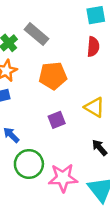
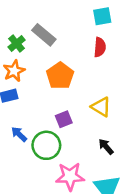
orange pentagon: (53, 76) -> (60, 76), turned -30
green circle: (29, 164) -> (46, 145), moved

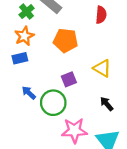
orange pentagon: (60, 76) -> (65, 40), turned -30

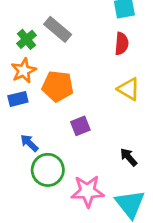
orange pentagon: (65, 40) -> (58, 86), moved
yellow triangle: (102, 68) -> (129, 89), moved
green circle: (53, 103) -> (48, 170), moved

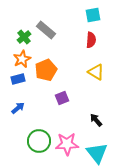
orange pentagon: (58, 86) -> (46, 70), turned -30
blue arrow: (29, 143) -> (18, 108), moved, turned 96
green circle: (48, 170) -> (39, 141), moved

